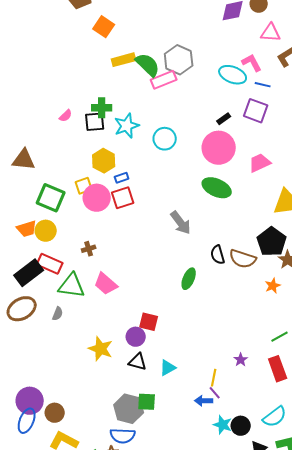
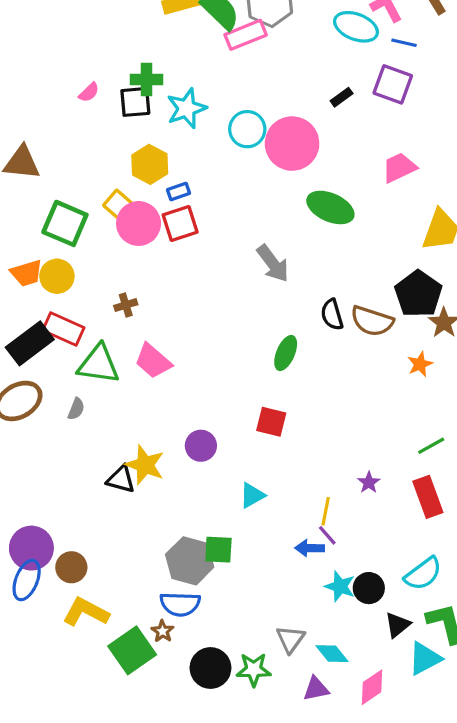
pink circle: (219, 148) -> (292, 144), moved
yellow square: (84, 186) -> (118, 204), turned -30
red square: (149, 322) -> (271, 422), moved
black triangle: (138, 362) -> (121, 479), moved

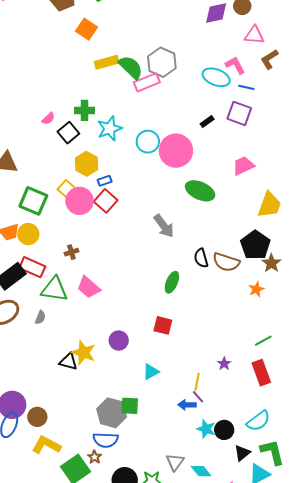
black square: (135, 102) -> (68, 133), moved, turned -35
red square: (180, 223) -> (106, 201), turned -30

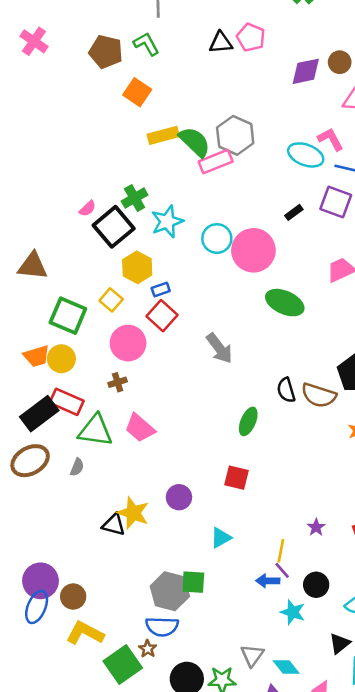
green cross: (85, 110) -> (135, 198), turned -30
black square: (68, 133) -> (114, 227), size x1.4
pink circle: (80, 201) -> (128, 343), moved
gray arrow: (164, 226) -> (219, 348), moved
black circle: (224, 430) -> (316, 585), moved

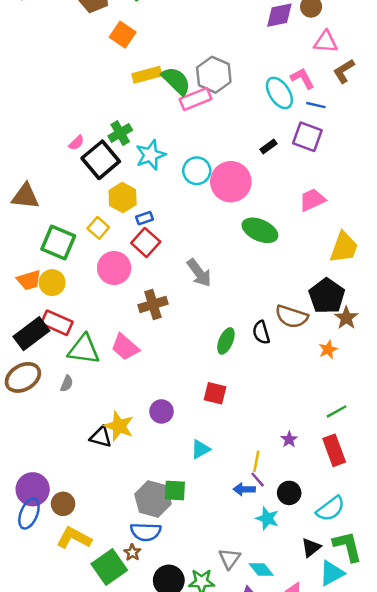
cyan ellipse: (306, 155) -> (279, 93), turned 36
brown cross: (118, 382) -> (153, 304), moved, size x1.6
black semicircle: (286, 390) -> (261, 332), moved

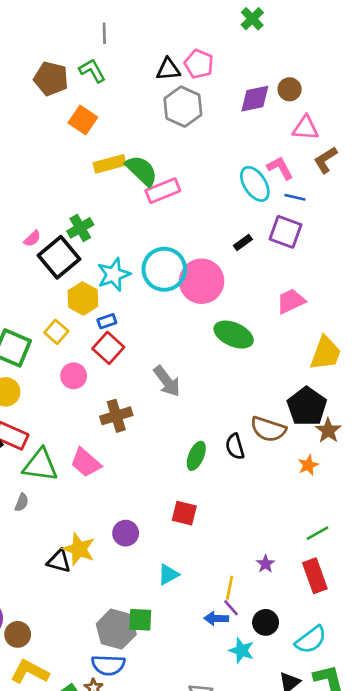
gray hexagon: (214, 75) -> (183, 107), moved
cyan star: (151, 155) -> (114, 275), moved
cyan circle: (197, 171) -> (164, 269), size x1.4
pink circle: (114, 268) -> (74, 376), size x0.7

